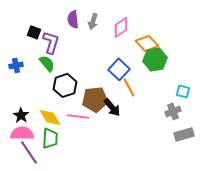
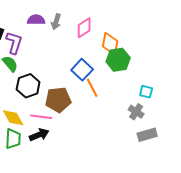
purple semicircle: (73, 19) -> (36, 20), turned 96
orange diamond: (147, 43) -> (110, 44), turned 55
black arrow: (112, 107) -> (39, 135), moved, turned -72
gray cross: (173, 111) -> (136, 112), turned -35

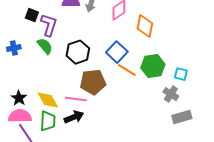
green hexagon: (118, 60) -> (153, 66), moved
black hexagon: (28, 86) -> (78, 52), moved
orange line: (92, 88) -> (127, 70), turned -30

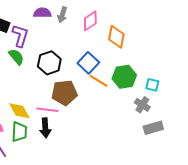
black arrow: (74, 117) -> (45, 128), turned 108

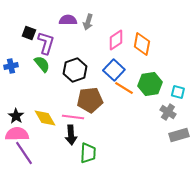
pink diamond: (90, 21) -> (116, 40), moved
green trapezoid: (19, 132) -> (88, 153), moved

